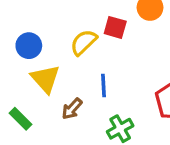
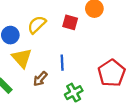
yellow semicircle: (84, 42) -> (37, 25), moved

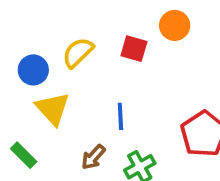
brown arrow: (40, 79) -> (93, 157), moved

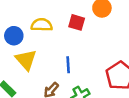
yellow semicircle: (78, 53) -> (42, 25), turned 45

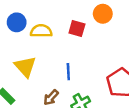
blue circle: (14, 36) -> (17, 22), moved

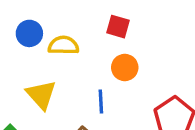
orange circle: (103, 14) -> (125, 67), moved
red square: (77, 29) -> (118, 27), moved

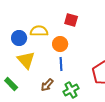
blue circle: (29, 33) -> (19, 38), moved
orange circle: (125, 67) -> (60, 44), moved

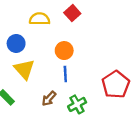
red square: (71, 20) -> (72, 13), moved, turned 32
yellow semicircle: (39, 31) -> (40, 19), moved

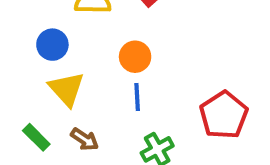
brown arrow: (49, 99) -> (85, 139), moved, turned -98

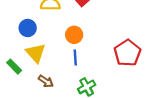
red pentagon: (224, 115) -> (127, 53), moved
green rectangle: (36, 137) -> (14, 67), moved

